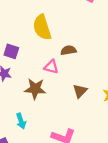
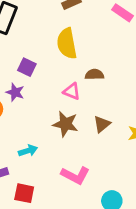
brown star: (35, 89) -> (66, 124), moved
cyan arrow: (21, 121) -> (28, 151), turned -96

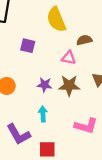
purple star: (15, 92) -> (45, 85), moved
cyan arrow: (28, 151) -> (43, 114), turned -64

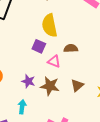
purple square: (28, 46) -> (39, 46), moved

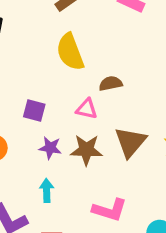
purple square: (39, 46) -> (34, 111), moved
brown triangle: (77, 85) -> (130, 142), size x1.5

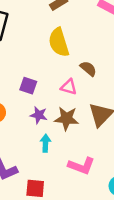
brown semicircle: (111, 83) -> (88, 69), turned 48
cyan arrow: (47, 191) -> (45, 143), moved

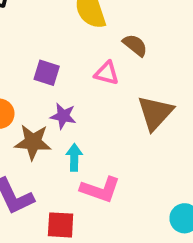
brown star: (66, 119) -> (33, 142), moved
pink L-shape: (81, 166) -> (100, 190), moved

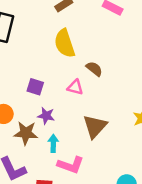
brown triangle: (155, 113) -> (95, 126), moved

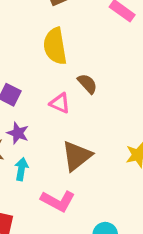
pink L-shape: (71, 165) -> (58, 201), moved

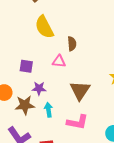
brown semicircle: (87, 84) -> (72, 44), turned 56

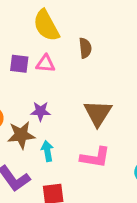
pink triangle: (59, 61) -> (46, 64), moved
purple square: (26, 66) -> (19, 64), moved
cyan arrow: (48, 110) -> (47, 151), moved

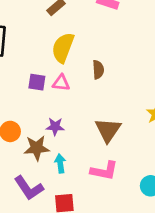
yellow semicircle: (46, 25) -> (63, 48), turned 48

